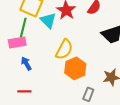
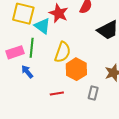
green line: (23, 27) -> (32, 48), moved
red line: (24, 91) -> (57, 93), moved

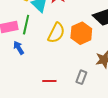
orange hexagon: (76, 69) -> (81, 33), moved
red line: (57, 93) -> (49, 81), moved

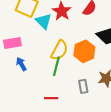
green line: (26, 25) -> (56, 66), moved
gray rectangle: (81, 77) -> (83, 86), moved, turned -32

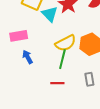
yellow semicircle: (59, 50) -> (66, 43), turned 35
red line: (51, 98) -> (57, 83), moved

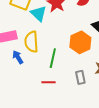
yellow semicircle: (66, 43) -> (31, 42), moved, turned 115

